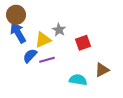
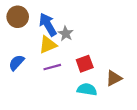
blue arrow: (18, 33) -> (48, 25), moved
red square: (83, 43) -> (85, 64), moved
blue semicircle: (30, 56) -> (17, 63), moved

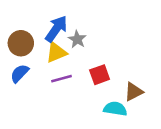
brown circle: (18, 17) -> (21, 43), moved
blue arrow: (48, 25) -> (56, 29), turned 65
cyan semicircle: (87, 89) -> (115, 109), moved

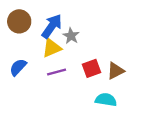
brown circle: (21, 43) -> (19, 21), moved
brown triangle: (134, 92) -> (116, 71), moved

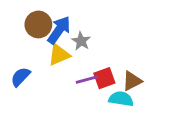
brown circle: (19, 21) -> (38, 24), moved
purple line: (57, 72) -> (87, 80), moved
cyan semicircle: (106, 100) -> (121, 99), moved

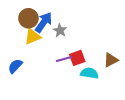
yellow triangle: (59, 55) -> (33, 37), moved
blue semicircle: (20, 77) -> (15, 66), moved
brown triangle: (132, 81) -> (111, 60), moved

